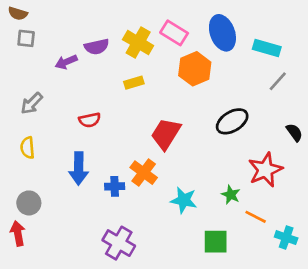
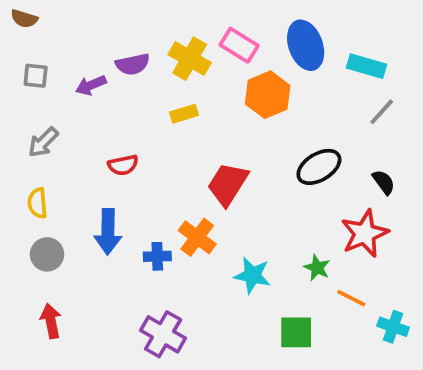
gray square: (26, 38) -> (36, 76), moved
black semicircle: (294, 132) -> (384, 182), moved
gray circle: (29, 203) -> (47, 254), moved
red arrow: (18, 233) -> (51, 321), moved

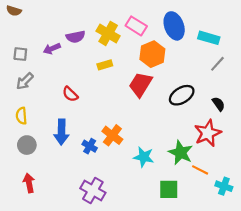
gray square: (36, 76) -> (20, 54), moved
red semicircle: (123, 165) -> (70, 94), turned 56
red trapezoid: (228, 184) -> (141, 84), moved
blue cross: (157, 256) -> (90, 146), turned 32
green star: (317, 268) -> (181, 153), size x1.6

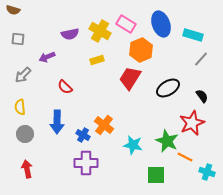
purple arrow: (52, 49) -> (47, 57), moved
gray square: (20, 54) -> (18, 39), moved
purple cross: (93, 190) -> (86, 163), moved, turned -30

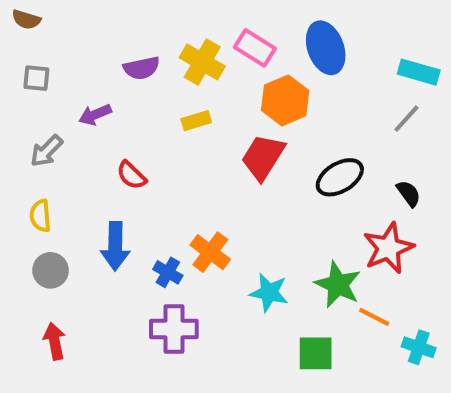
cyan rectangle: (193, 35) -> (419, 72), moved

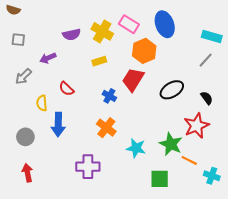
yellow semicircle: (40, 216) -> (42, 103), moved
blue cross: (168, 272) -> (109, 96), moved

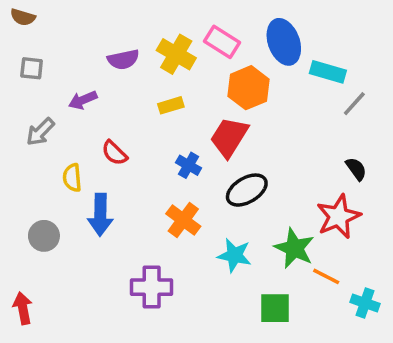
cyan rectangle: (212, 37) -> (328, 72), moved
black ellipse: (172, 90) -> (247, 190), moved
red arrow: (27, 173) -> (23, 308), moved

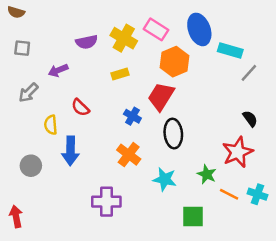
black ellipse: (247, 190) -> (173, 134), turned -64
green star: (294, 248) -> (207, 174), size x0.7
cyan cross: (365, 303) -> (258, 194), moved

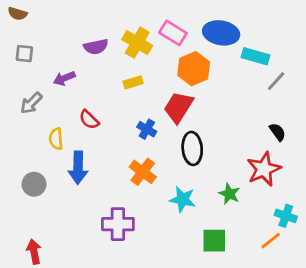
blue ellipse: (199, 29) -> (221, 33), turned -60
orange line: (229, 194) -> (271, 241), moved, turned -66
red arrow: (16, 216) -> (34, 252), moved

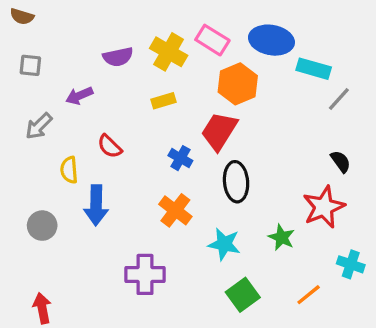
green square: (214, 241) -> (243, 295), moved, turned -36
orange line: (271, 241) -> (309, 295), moved

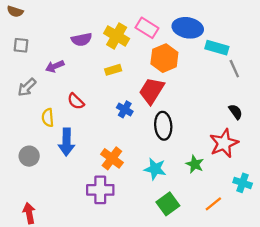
gray line: (339, 99) -> (234, 69), turned -66
orange cross: (175, 210) -> (112, 158), moved

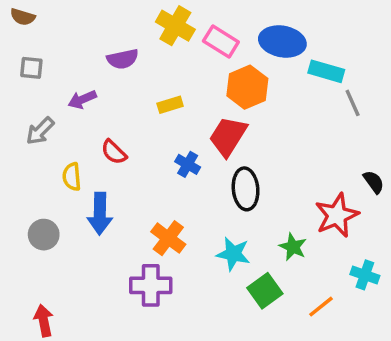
yellow cross: (117, 36) -> (175, 26), moved
black semicircle: (236, 112) -> (374, 182), moved
green square: (168, 204) -> (265, 291), moved

